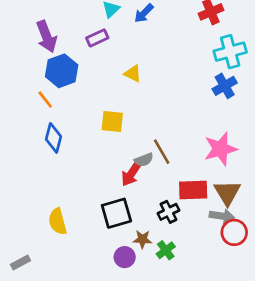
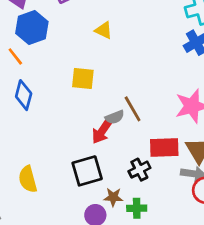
green cross: (166, 250) -> (137, 208), turned 36

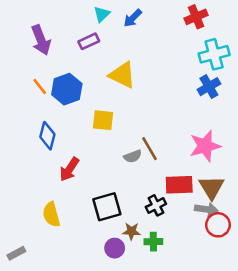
blue hexagon: (32, 27) -> (67, 89), moved
yellow triangle: (104, 30) -> (122, 75), size x1.6
orange line: (15, 56) -> (40, 87), moved
red arrow: (102, 131) -> (69, 169), moved

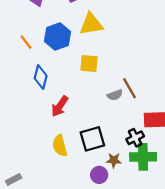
yellow triangle: (122, 75) -> (91, 24), moved, turned -35
orange line: (40, 87) -> (26, 42), moved
yellow semicircle: (51, 214) -> (60, 146), moved
green cross: (153, 242) -> (143, 157), moved, size x1.6

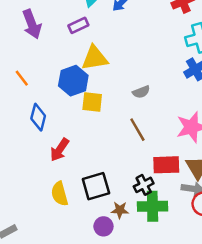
blue hexagon: (58, 37) -> (73, 81), moved
gray semicircle: (115, 95) -> (141, 92), moved

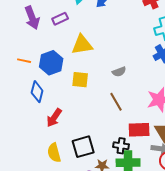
purple rectangle: (78, 25) -> (60, 19), moved
orange line: (22, 78) -> (24, 61), turned -40
blue hexagon: (73, 81) -> (51, 63), moved
black cross: (144, 185) -> (121, 146), turned 35

